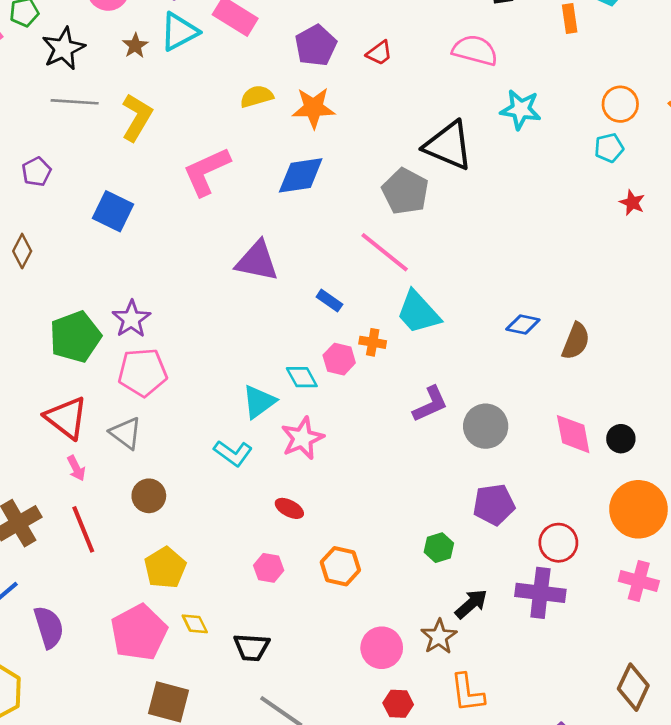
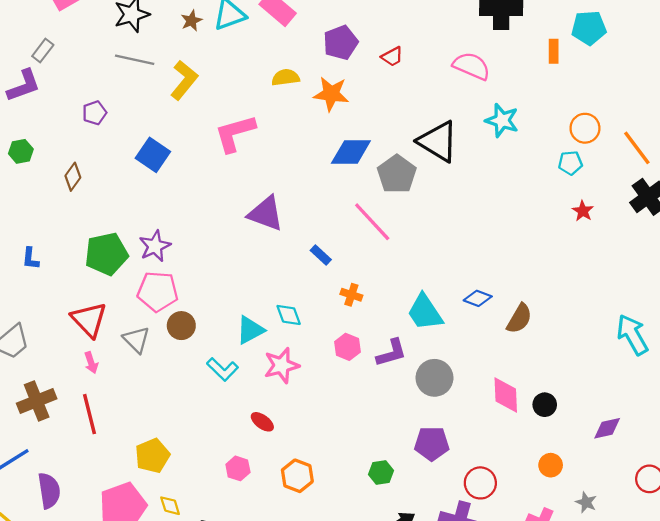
blue diamond: (301, 175) -> (351, 152), moved
cyan trapezoid: (418, 312) -> (425, 312), moved
pink hexagon: (339, 359) -> (347, 347), moved
brown circle: (149, 496) -> (181, 326), moved
orange circle: (638, 509) -> (551, 465), size x0.5

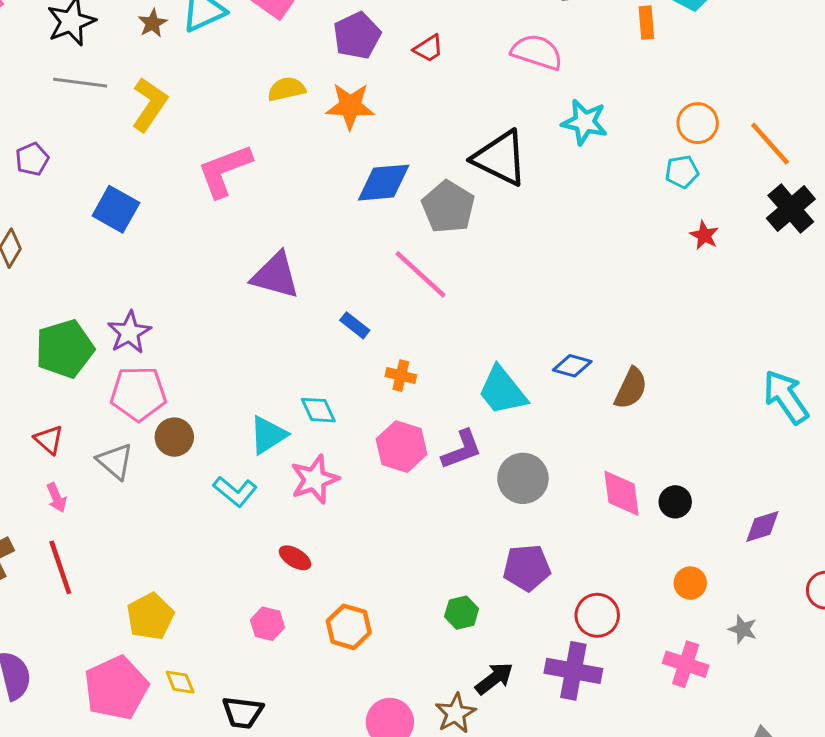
red triangle: (89, 320) -> (49, 440), size x0.6
pink hexagon: (347, 347) -> (402, 447), size x1.4

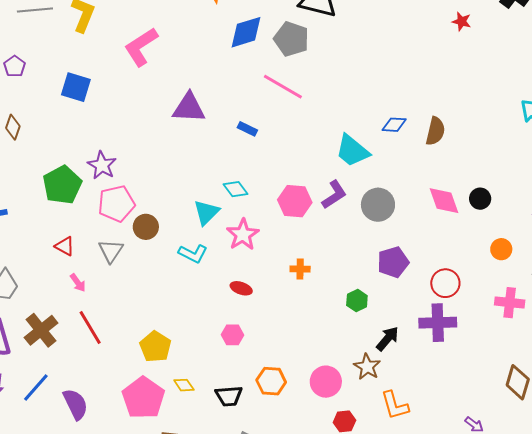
orange cross: (401, 376) -> (300, 269), moved
gray triangle: (115, 461) -> (111, 251), turned 36
orange hexagon: (349, 627) -> (271, 381), moved

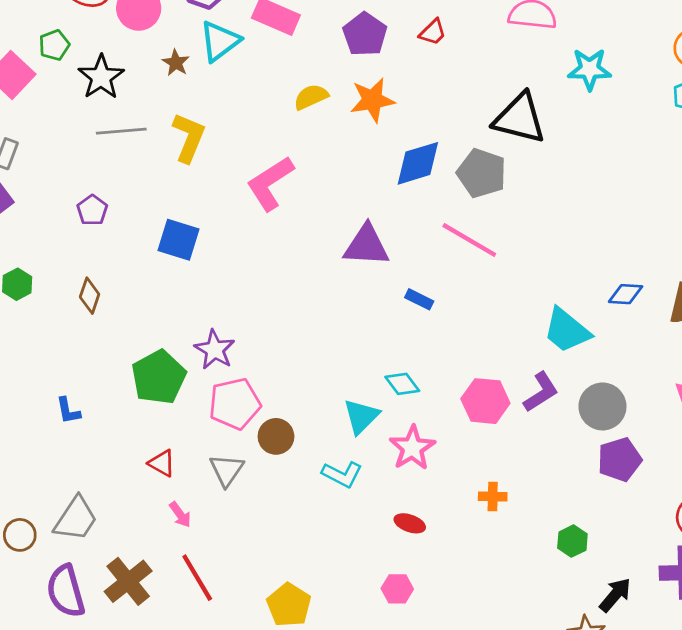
purple triangle: (189, 108) -> (366, 245), moved
purple pentagon: (393, 262) -> (620, 459), moved

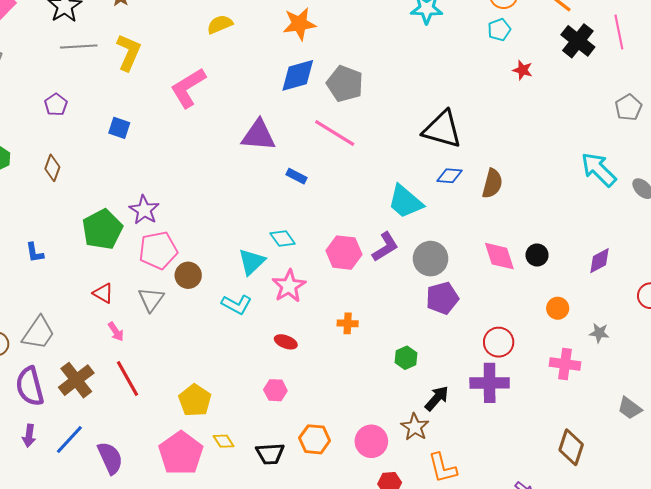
orange star: (372, 100) -> (299, 24), moved
black triangle: (520, 118) -> (442, 129), moved
blue square: (178, 240) -> (119, 128), size x0.7

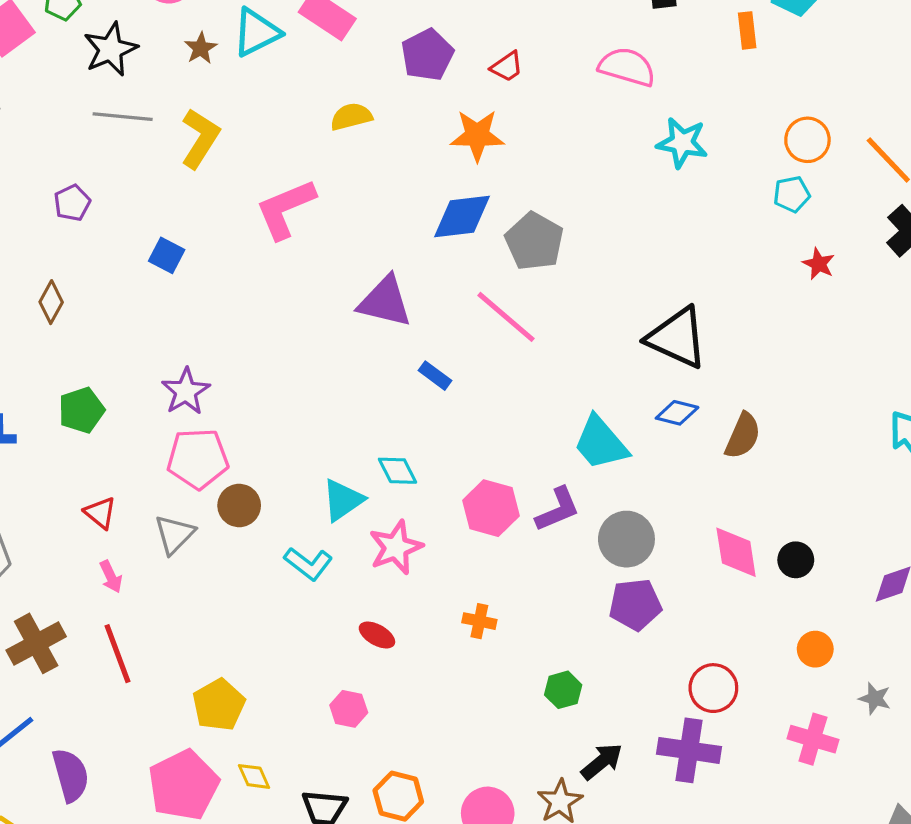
green pentagon: (102, 229) -> (81, 410), moved, size x0.7

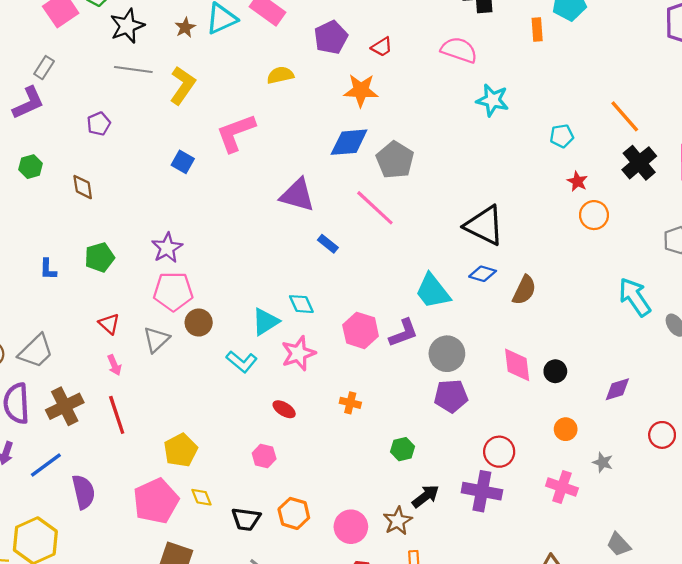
orange circle: (807, 140) -> (594, 215), moved
blue square: (167, 255) -> (183, 162), moved
brown diamond: (51, 302) -> (83, 187), turned -40

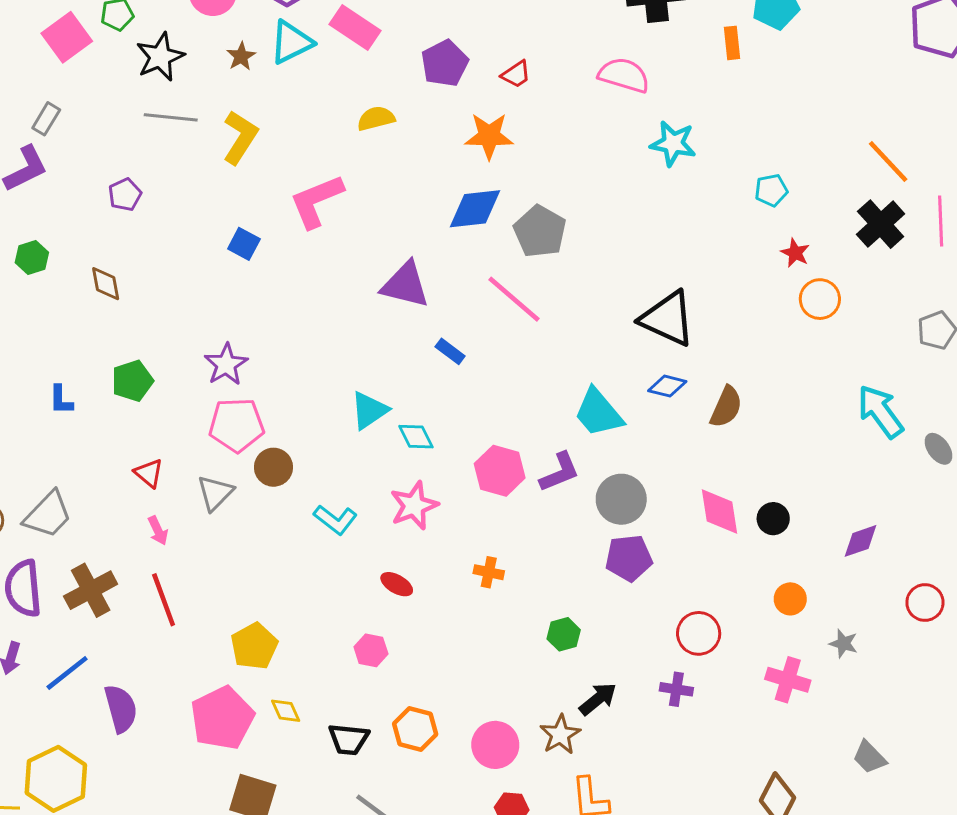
orange line: (625, 116) -> (888, 161), moved
cyan triangle: (265, 322) -> (369, 410), moved
purple cross: (482, 491) -> (676, 689), size x0.6

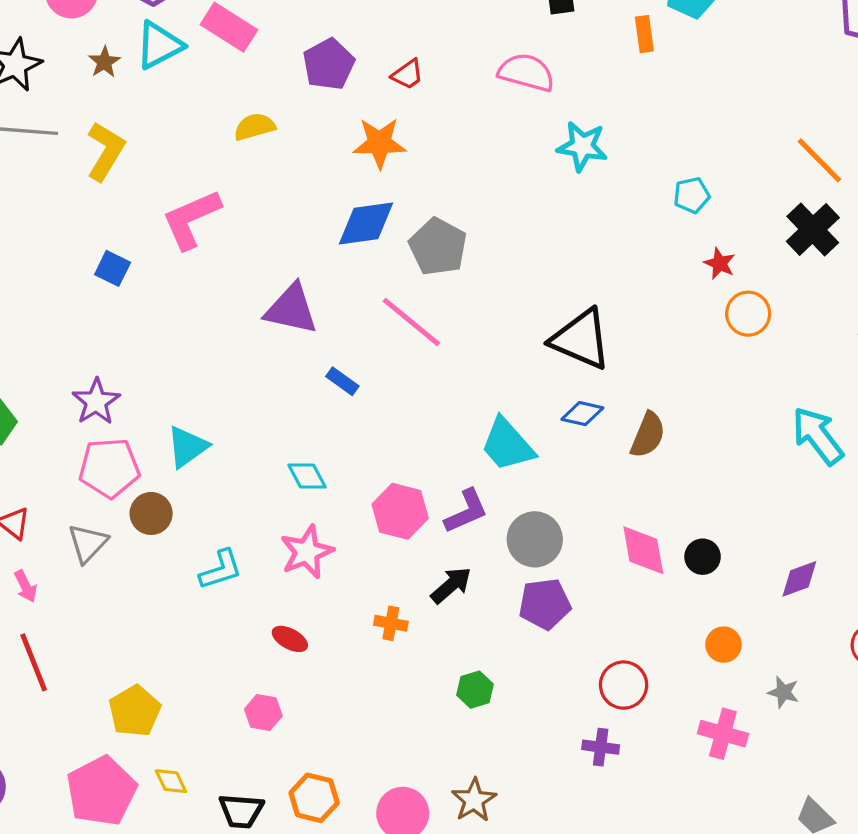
cyan triangle: (369, 410) -> (187, 447), moved
cyan L-shape: (335, 520) -> (221, 570), turned -54
black arrow: (598, 699) -> (451, 585), moved

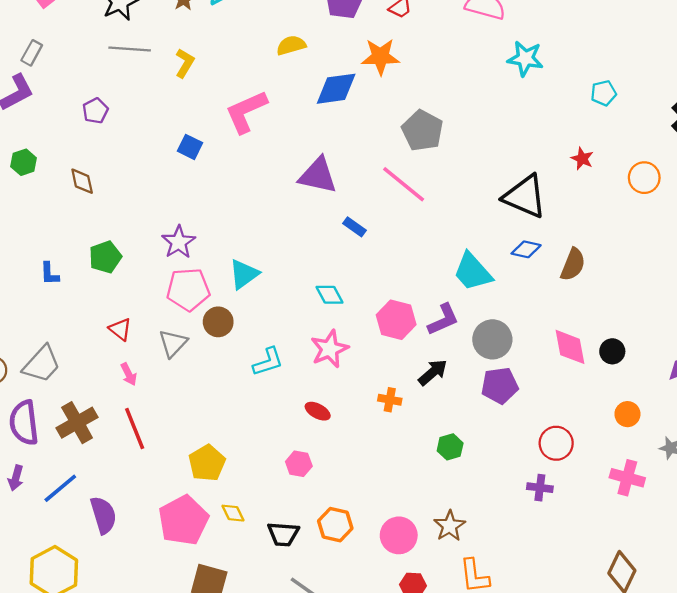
yellow L-shape: (106, 151) -> (185, 63), size x0.7
blue diamond: (366, 224) -> (336, 89), moved
red star: (720, 263) -> (582, 159), moved

